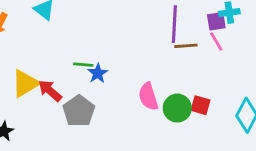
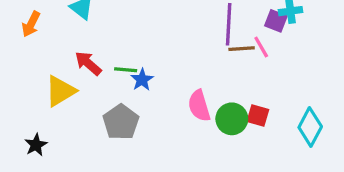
purple square: (216, 21) -> (276, 21), turned 30
pink line: (216, 41) -> (261, 47), moved
red arrow: (50, 91) -> (88, 63), moved

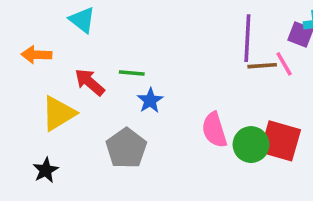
orange arrow: (31, 24) -> (36, 55), moved, turned 65
green line: (126, 70) -> (132, 73), moved
red square: (258, 116) -> (280, 141), size x1.6
black star: (36, 145) -> (46, 170), moved

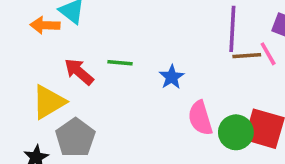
orange arrow: (36, 55) -> (45, 25), moved
blue star: (150, 101) -> (172, 77), moved
gray pentagon: (126, 148) -> (75, 138), moved

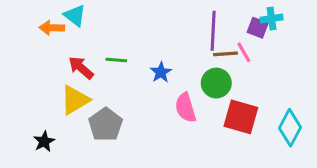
yellow triangle: (49, 102) -> (75, 100), moved
green circle: (236, 132) -> (216, 83), moved
gray pentagon: (75, 138) -> (106, 125), moved

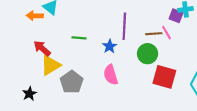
purple line: (213, 31) -> (124, 26), moved
red arrow: (81, 68) -> (42, 48), moved
pink semicircle: (185, 108) -> (111, 75), moved

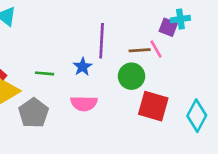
green line: (79, 38) -> (44, 73), moved
pink semicircle: (111, 75) -> (84, 103), turned -72

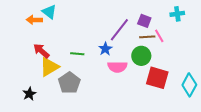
purple square: (168, 27) -> (144, 21), moved
purple line: (102, 41) -> (119, 30), turned 35
pink semicircle: (84, 103) -> (117, 67), moved

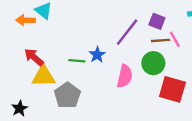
blue star: (105, 49) -> (97, 55), moved
yellow triangle: (49, 67) -> (43, 76), turned 30
pink semicircle: (117, 67) -> (125, 76), turned -78

